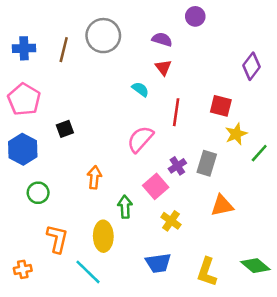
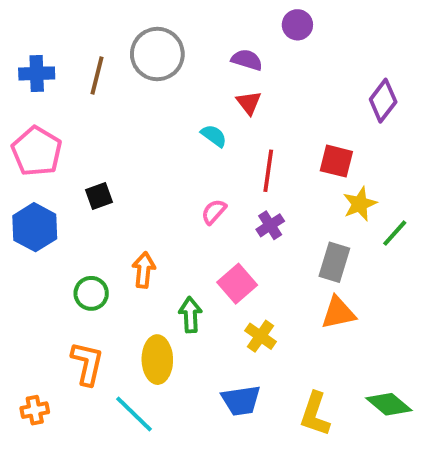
pink semicircle: (140, 139) -> (214, 212), size x0.6
gray rectangle: (207, 163) -> (334, 262), moved
purple cross: (177, 166) -> (270, 225), moved
green circle: (38, 193) -> (91, 293), moved

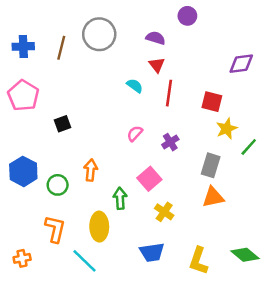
purple diamond: (383, 101) -> (241, 64), turned 45
red line: (268, 171) -> (169, 93), moved
blue hexagon: (35, 227) -> (23, 171), moved

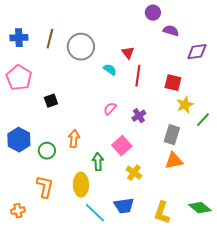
gray circle: (99, 34) -> (81, 47), moved
purple semicircle: (156, 38) -> (171, 31), moved
cyan line: (85, 261) -> (95, 213), moved

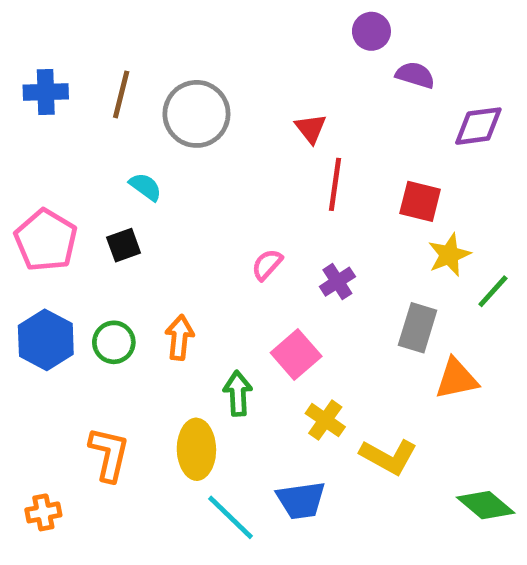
cyan semicircle: (110, 70) -> (145, 187), moved
pink pentagon: (19, 78) -> (46, 240), moved
green circle: (47, 151) -> (114, 342), moved
orange triangle: (174, 161) -> (456, 379), moved
yellow L-shape: (162, 213) -> (388, 457), moved, turned -80

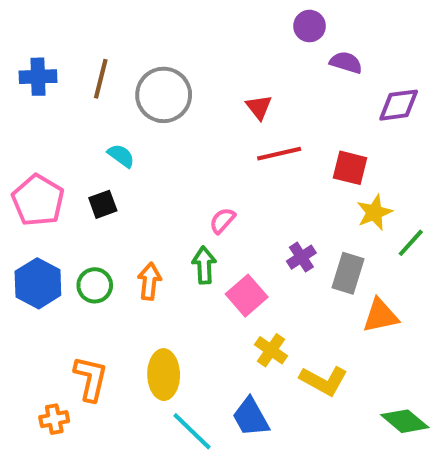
red line: (335, 184) -> (279, 154), turned 69
purple cross: (337, 282) -> (301, 257), moved
green arrow: (238, 393) -> (204, 265), moved
blue trapezoid: (301, 500) -> (251, 417), turned 69
orange cross: (43, 512) -> (54, 419), moved

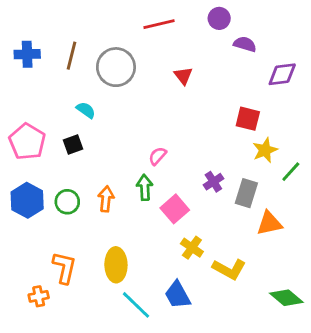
red line: (279, 154) -> (159, 24), moved

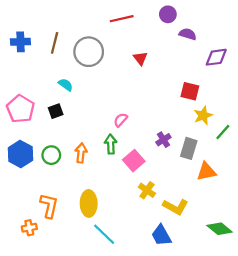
blue trapezoid: (178, 295) -> (161, 235), moved

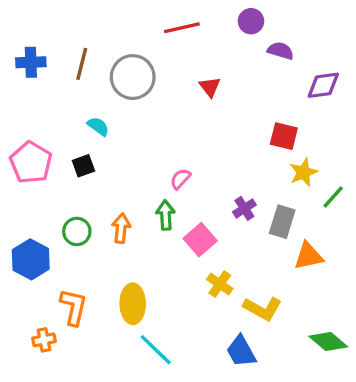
blue hexagon: (20, 154) -> (31, 259), moved

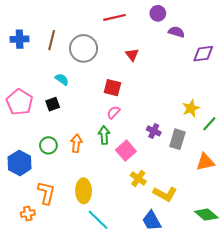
red square: (284, 136) -> (112, 88), moved
purple cross: (244, 208) -> (154, 131), turned -32
orange triangle: (308, 256) -> (205, 162), moved

